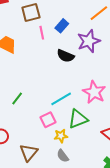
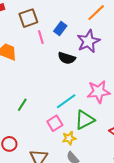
pink star: (94, 92) -> (98, 92), turned -30

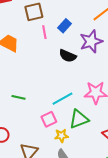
green line: (22, 105) -> (18, 97), turned 64

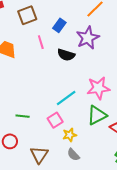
pink line: (44, 32) -> (41, 42), moved
green line: (18, 97) -> (23, 116), moved
green triangle: (79, 119) -> (97, 115), moved

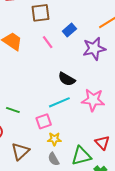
pink line: (41, 42) -> (48, 42), turned -32
black semicircle: (66, 55) -> (67, 79), moved
green triangle: (97, 115) -> (81, 156), moved

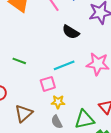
black semicircle: (67, 79) -> (71, 32), moved
green line: (13, 110) -> (19, 61), moved

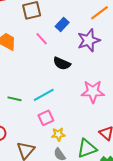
cyan line: (64, 65) -> (44, 95), moved

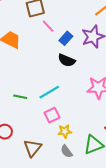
blue rectangle: (62, 24) -> (66, 38), moved
pink line: (42, 39) -> (48, 26), moved

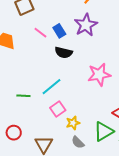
pink line: (48, 26) -> (40, 33), moved
blue rectangle: (66, 38) -> (59, 31), turned -64

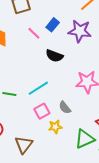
purple star: (86, 25) -> (80, 31), turned 30
blue rectangle: (59, 31) -> (53, 25), moved, turned 64
gray semicircle: (78, 142) -> (65, 107), moved

